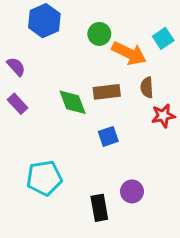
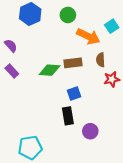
green circle: (99, 34) -> (68, 15), moved
green diamond: (73, 102) -> (50, 70), turned -65
cyan pentagon: (44, 178) -> (30, 147), moved
black rectangle: (99, 208) -> (68, 116), moved

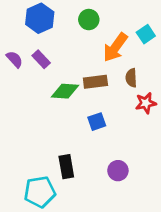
orange arrow: (88, 36) -> (115, 47), turned 100
purple rectangle: (12, 71) -> (41, 59), moved
black rectangle: (68, 116) -> (66, 167), moved

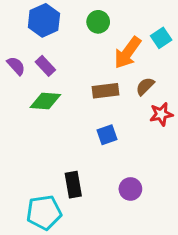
brown semicircle: (131, 78) -> (145, 86), turned 48
green diamond: (65, 91) -> (45, 101), moved

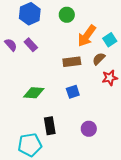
cyan square: (161, 38) -> (110, 40), moved
green diamond: (45, 101) -> (34, 93), moved

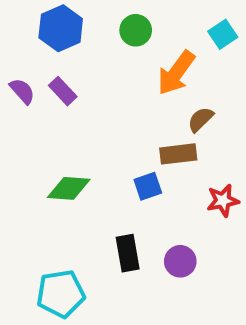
cyan square: (110, 40) -> (223, 34), moved
brown rectangle: (72, 62) -> (178, 154), moved
red star: (110, 78) -> (223, 200), moved
black rectangle: (50, 126) -> (128, 253), moved

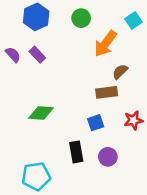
blue square: (148, 186) -> (96, 123), moved

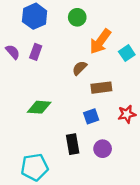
cyan square: (133, 21) -> (127, 53), moved
purple rectangle: (37, 55) -> (36, 52), turned 63
brown semicircle: (120, 72) -> (80, 68), moved

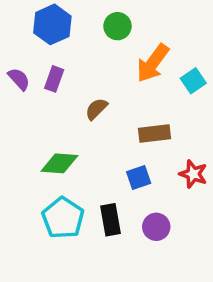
brown semicircle: (80, 68) -> (96, 109), moved
red star: (127, 114) -> (193, 174), turned 30
cyan pentagon: (35, 167) -> (63, 218), moved, turned -30

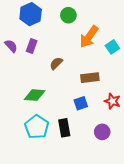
purple circle: (156, 227) -> (102, 132), moved

